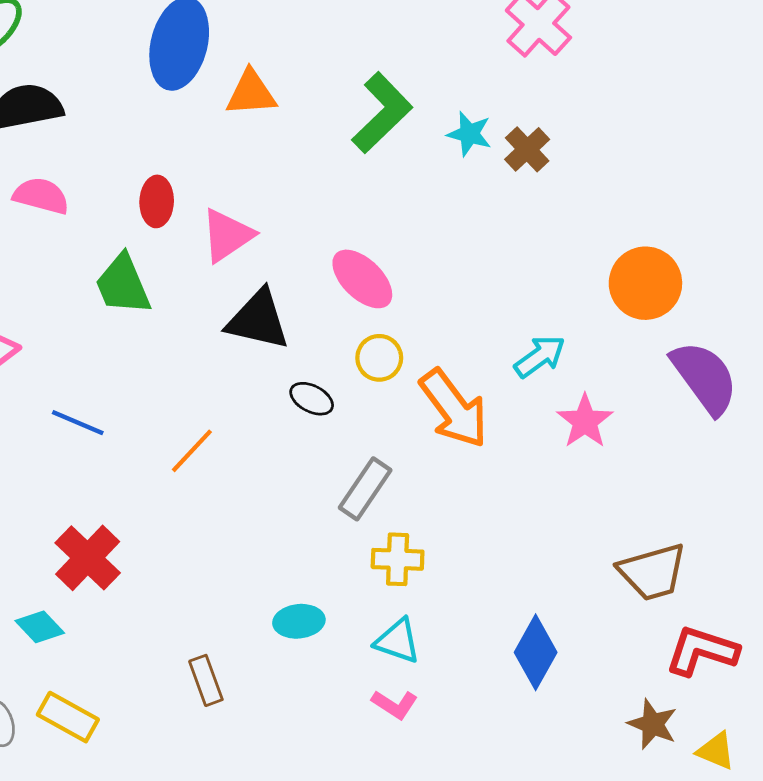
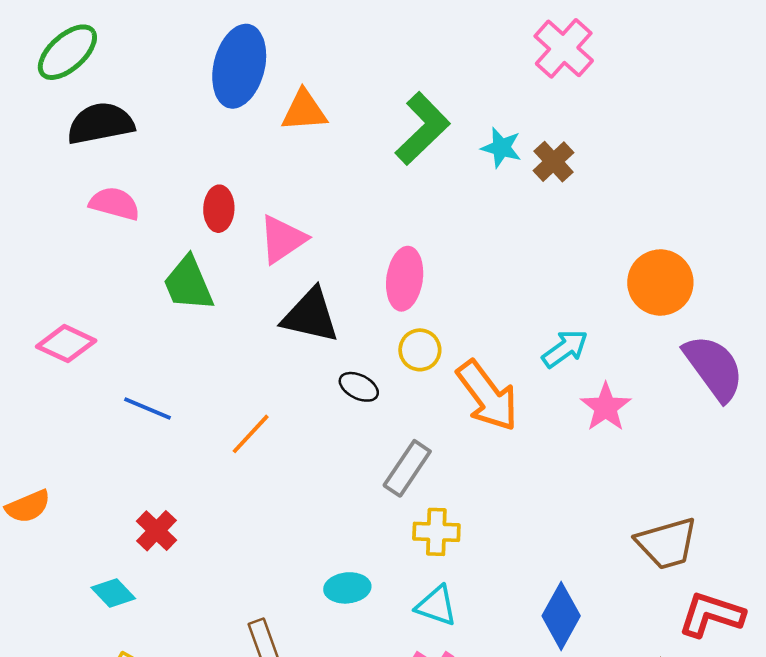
pink ellipse: (362, 279) -> (405, 279), turned 54
red cross: (88, 558) -> (156, 531), size x0.7

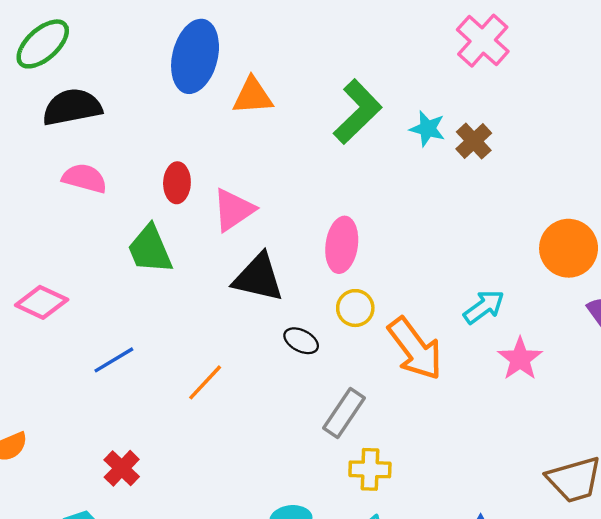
blue line: (148, 408) -> (114, 360), turned -54

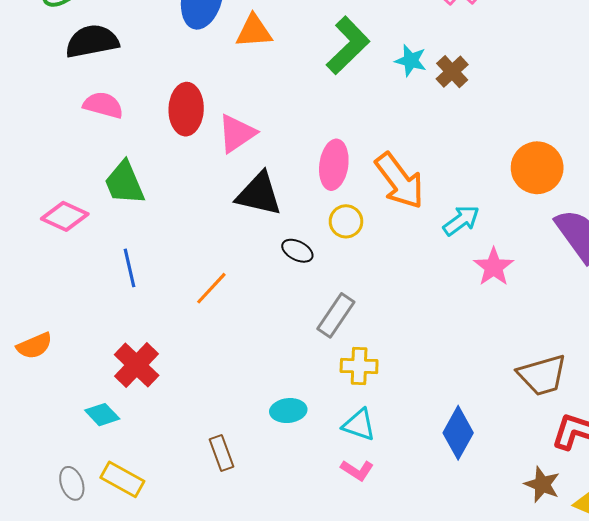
red ellipse: (177, 183) -> (186, 109), size x1.4
green trapezoid: (150, 249) -> (124, 183), moved
orange arrow: (415, 349) -> (400, 181), moved
blue line: (114, 360) -> (129, 268), turned -72
red cross: (122, 468) -> (137, 365), size x1.4

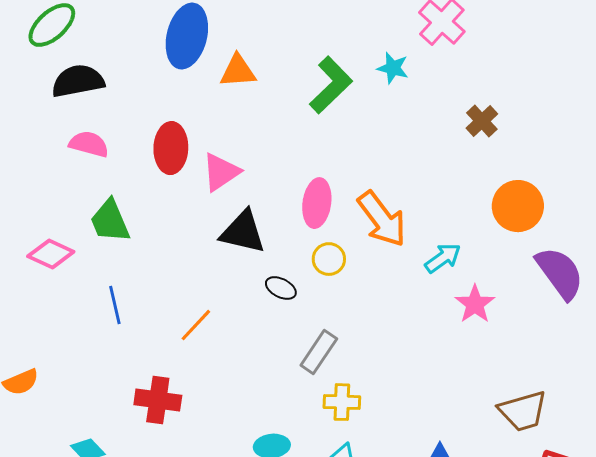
cyan star: (411, 61) -> (393, 68), moved
brown cross: (452, 72) -> (482, 121), moved
red cross: (137, 365) -> (158, 400), moved, turned -36

